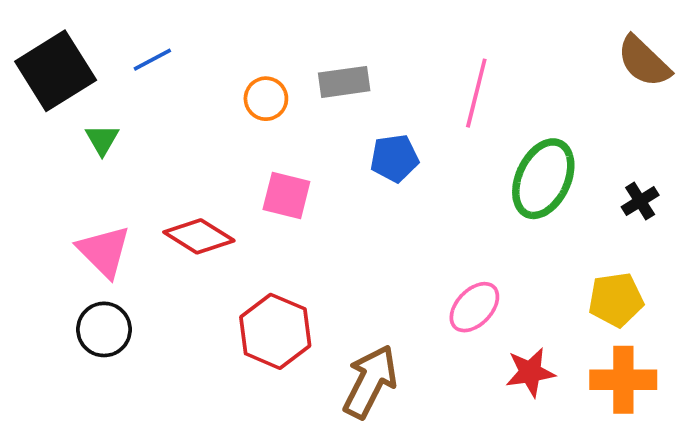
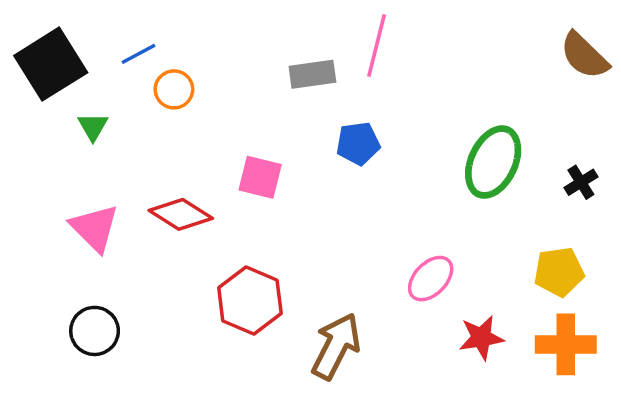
pink line: (476, 93) -> (377, 45), moved
orange circle: (266, 99) -> (174, 89), moved
black circle: (104, 329) -> (95, 331), moved

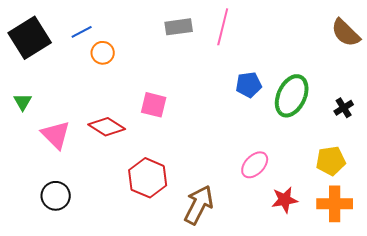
gray rectangle: (312, 74) -> (179, 27), moved
green triangle: (93, 127) -> (23, 102), moved
blue pentagon: (358, 143) -> (249, 85), moved

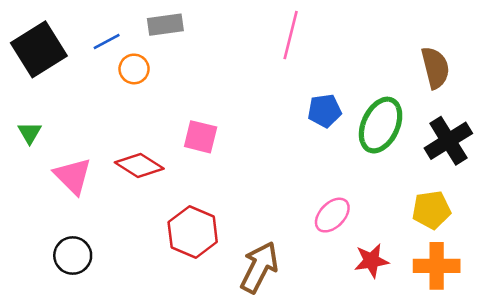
gray rectangle: (179, 27) -> (165, 25), moved
brown semicircle: (346, 33) -> (435, 68), moved, turned -148
black cross: (344, 108) -> (448, 141), size x1.8

